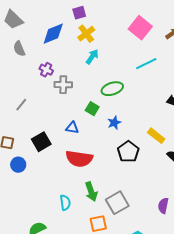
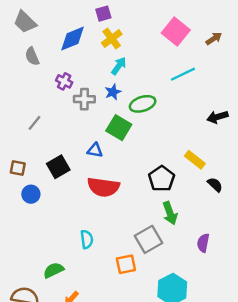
green square: (92, 109) -> (119, 128), size x1.5
blue star: (114, 123) -> (113, 92), moved
green arrow: (91, 192) -> (170, 213), moved

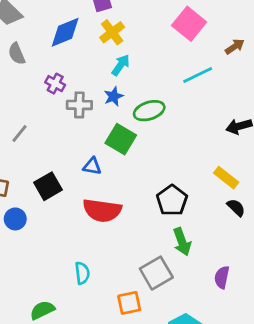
brown arrow: (214, 39) -> (235, 47), moved
yellow rectangle: (195, 160) -> (226, 178), moved

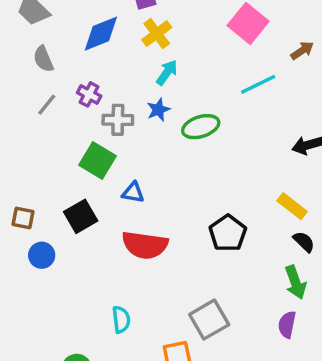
gray line: (20, 133) -> (47, 105), moved
green square: (121, 139) -> (98, 160), moved
green arrow: (182, 242) -> (295, 282), moved

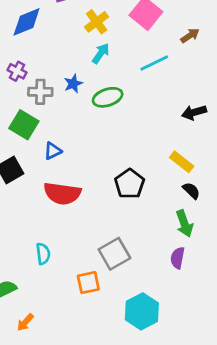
yellow cross: (157, 34) -> (97, 22), moved
cyan arrow: (167, 72) -> (101, 53), moved
blue triangle: (133, 193) -> (53, 151), turned -36

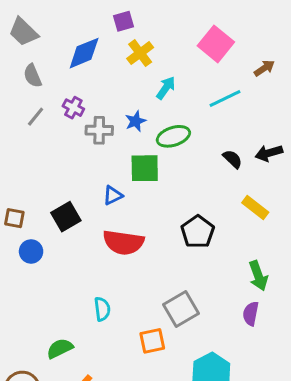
yellow cross: (97, 22) -> (140, 53), moved
green square: (24, 125) -> (145, 168), moved, turned -32
black semicircle: (191, 191) -> (233, 159), moved

